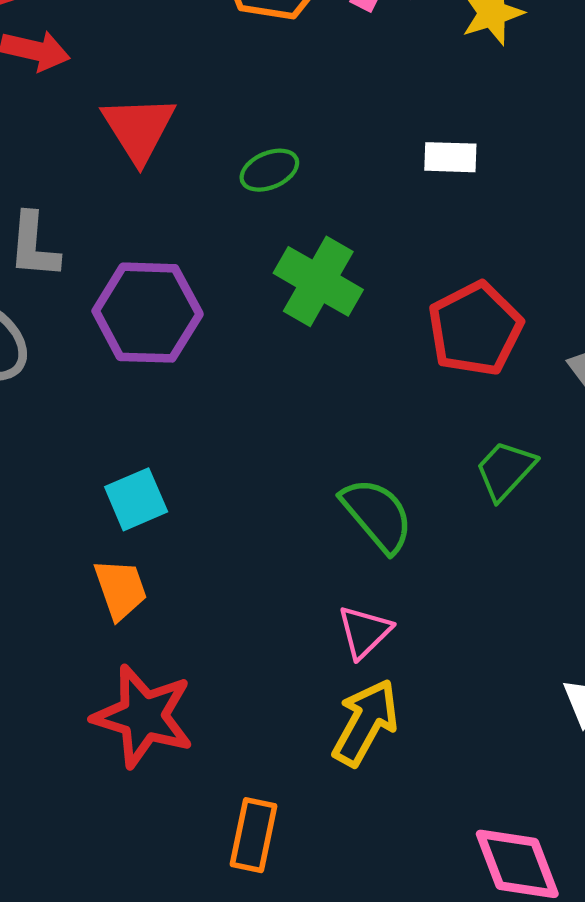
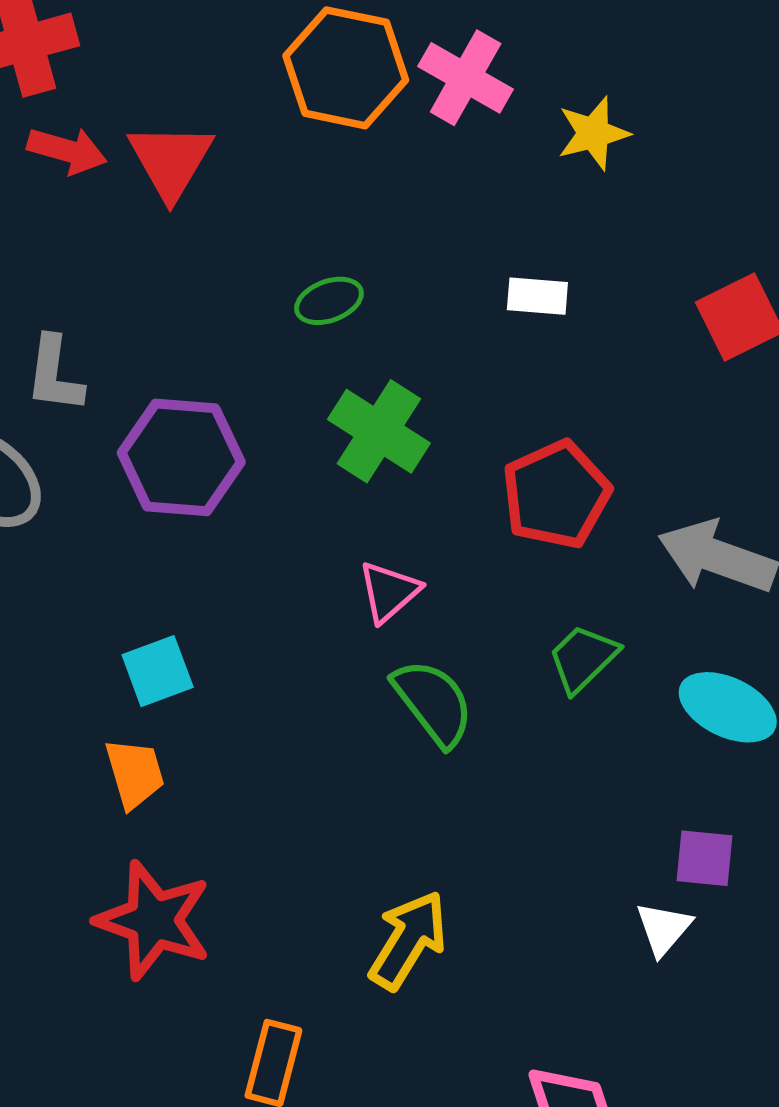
red triangle: (139, 129) -> (171, 161), moved
pink triangle: (364, 632) -> (389, 592), moved

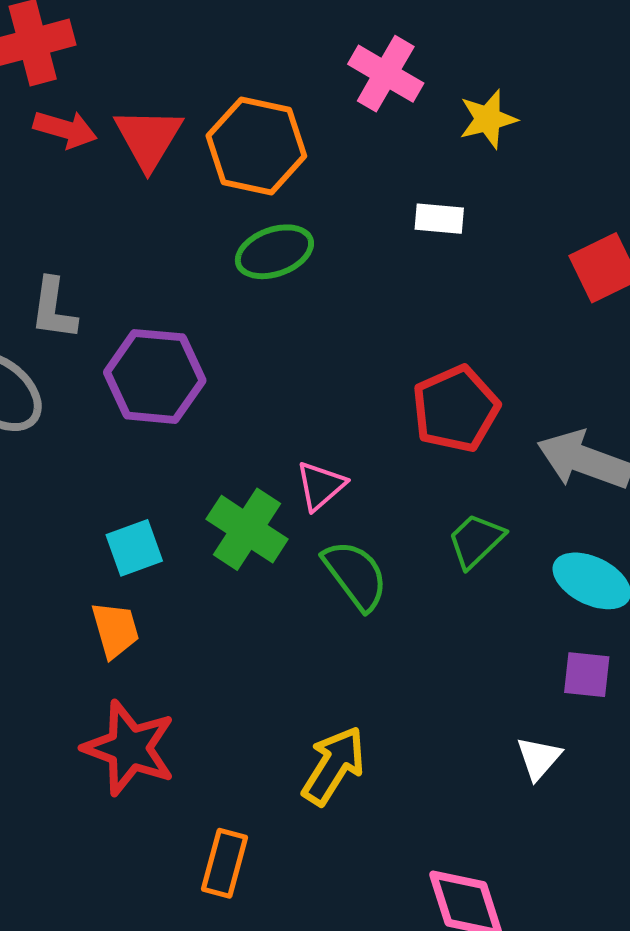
orange hexagon: (346, 68) -> (256, 146), moved
white rectangle: (537, 296) -> (439, 219), moved
green ellipse: (329, 301) -> (274, 252), size x1.4
green cross: (379, 431) -> (247, 529), moved
purple square: (704, 858) -> (587, 675), moved

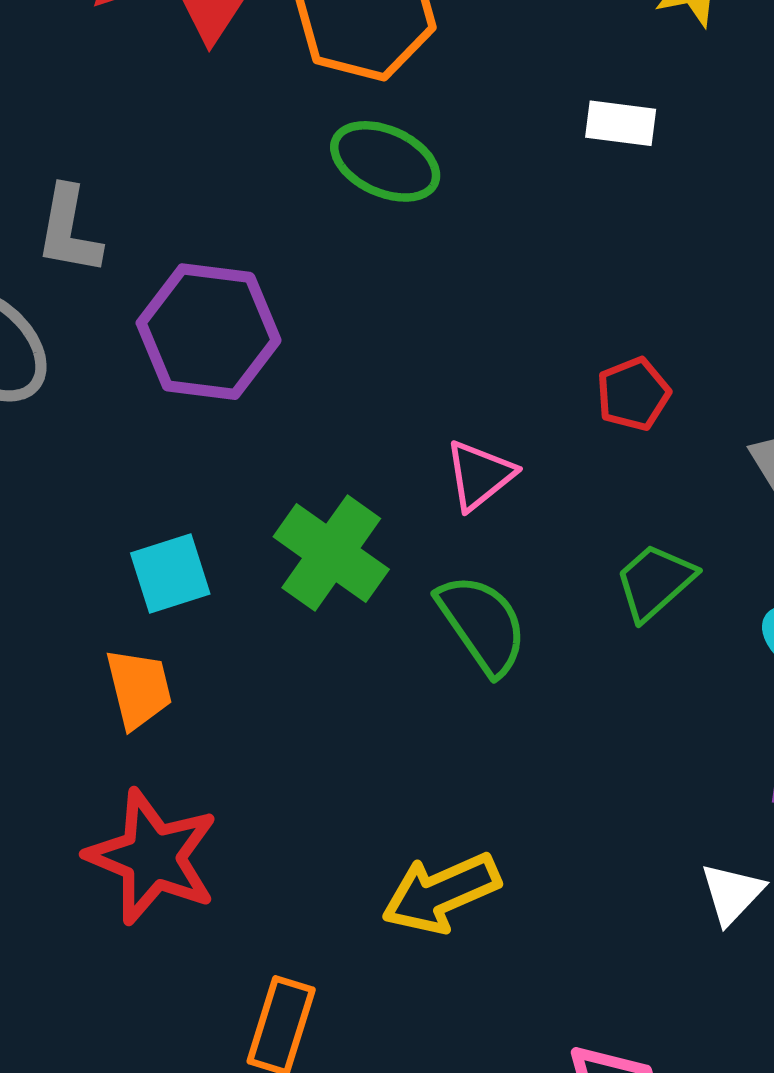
green ellipse: (274, 252) -> (385, 161), turned 42
red pentagon: (456, 409) -> (633, 394), size x0.6
pink triangle: (321, 486) -> (479, 475), moved
yellow arrow: (334, 766) -> (441, 893), turned -148

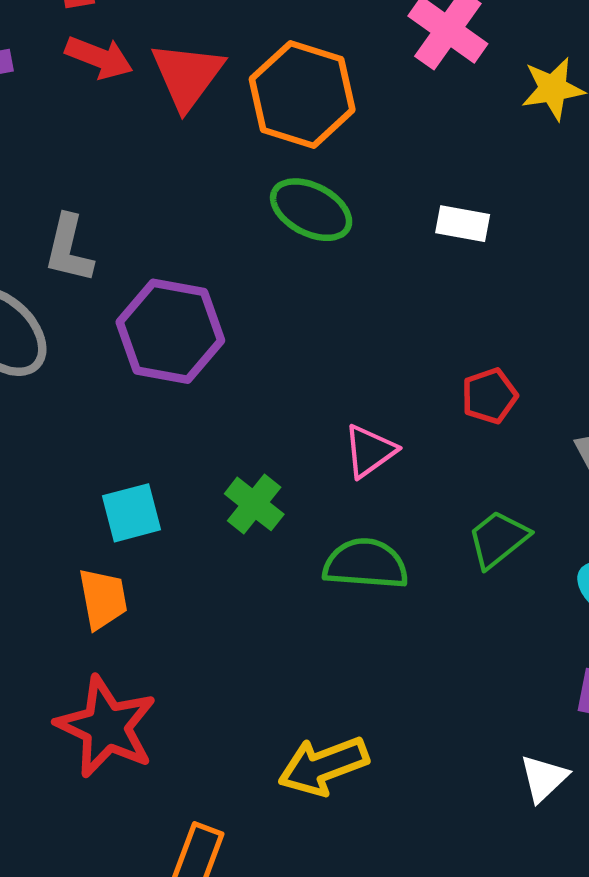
white rectangle: (621, 123) -> (463, 224), moved
green cross: (331, 553) -> (254, 504), size x0.7
green semicircle: (482, 624) -> (366, 564), turned -54

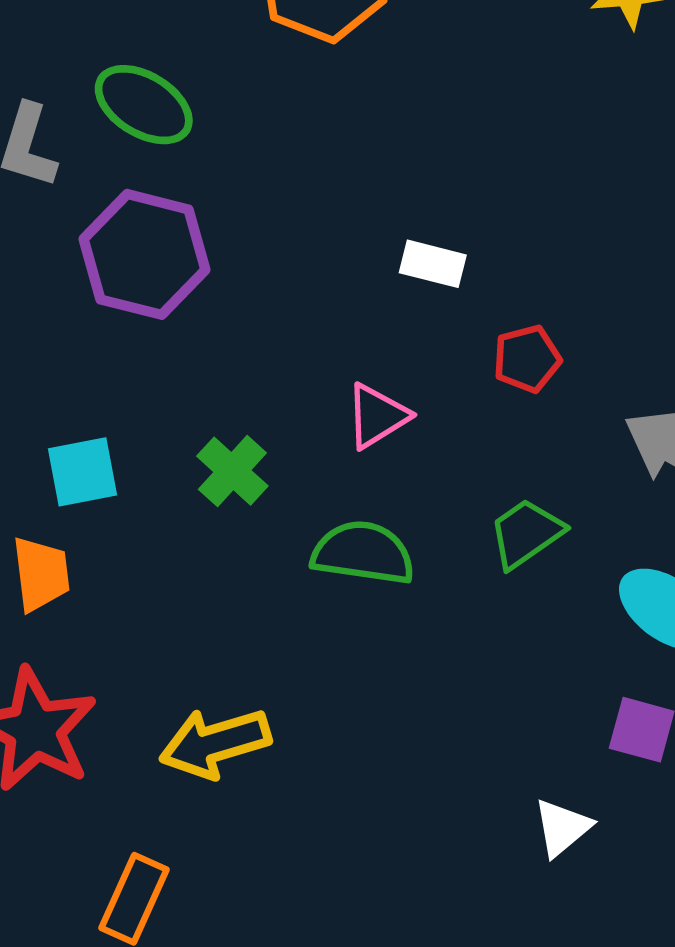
green ellipse: (311, 210) -> (144, 105), moved
white rectangle: (463, 224) -> (433, 264), moved
yellow arrow: (323, 766) -> (215, 743), moved

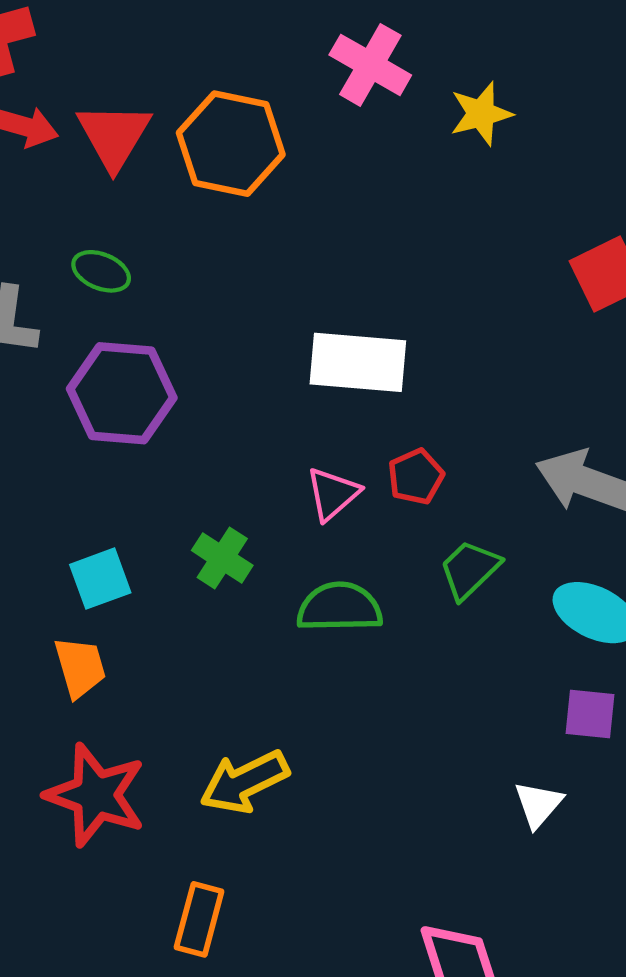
green ellipse: (144, 105) -> (101, 271), size x0.7
white rectangle: (433, 264) -> (358, 362), size x1.8
red pentagon: (527, 359) -> (416, 477), moved

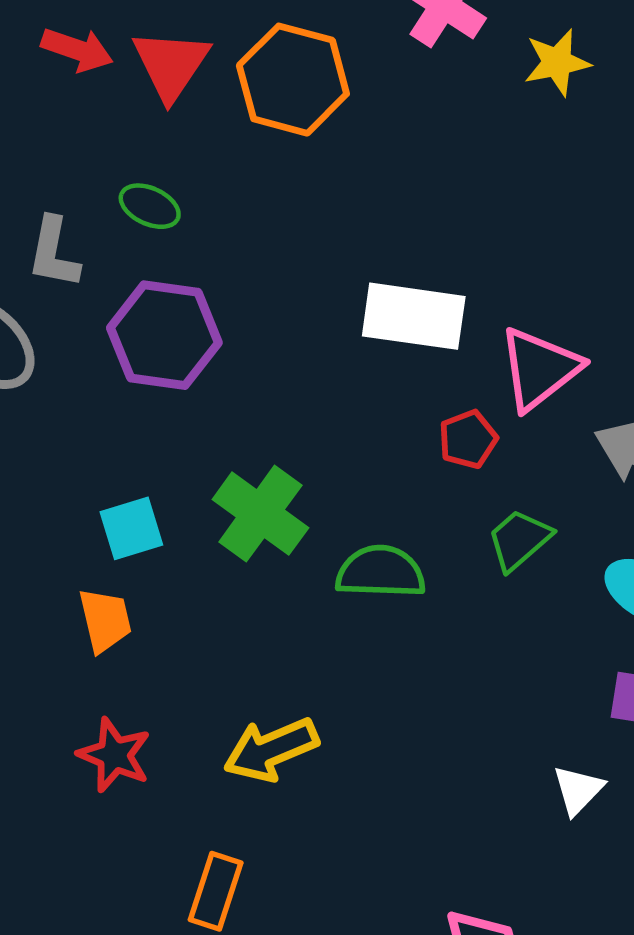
pink triangle: (333, 494) -> (539, 369), moved, size x1.5
green cross: (222, 558) -> (260, 514), size x1.5
red star: (96, 795) -> (114, 755), size x0.7

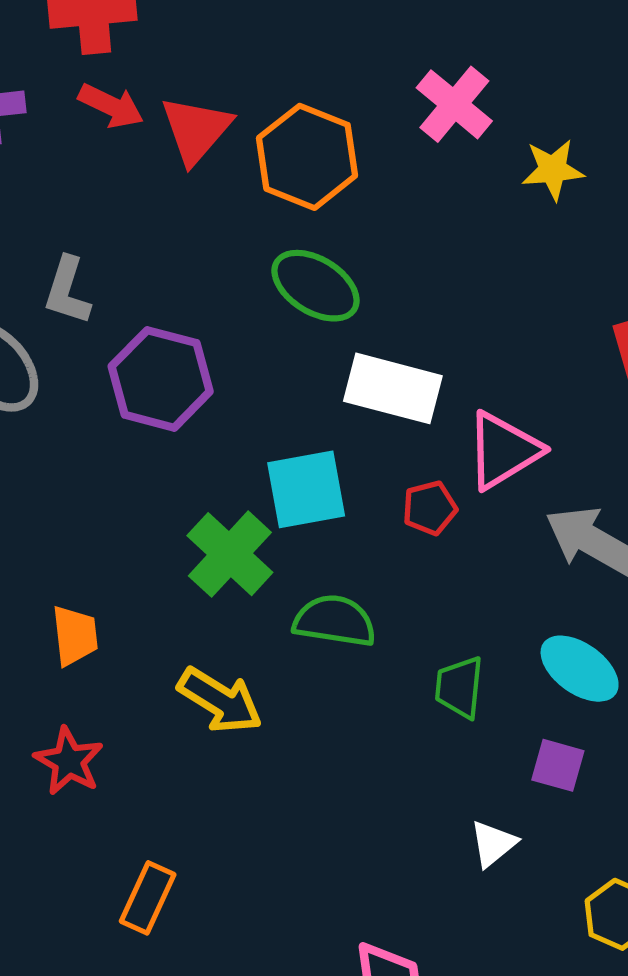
green ellipse: (150, 206) -> (316, 286), moved, size x1.6
cyan square: (131, 528) -> (306, 489), moved, size x1.4
green trapezoid: (519, 540) -> (459, 687), moved, turned -50
yellow arrow: (271, 750) -> (220, 700), moved, turned -132

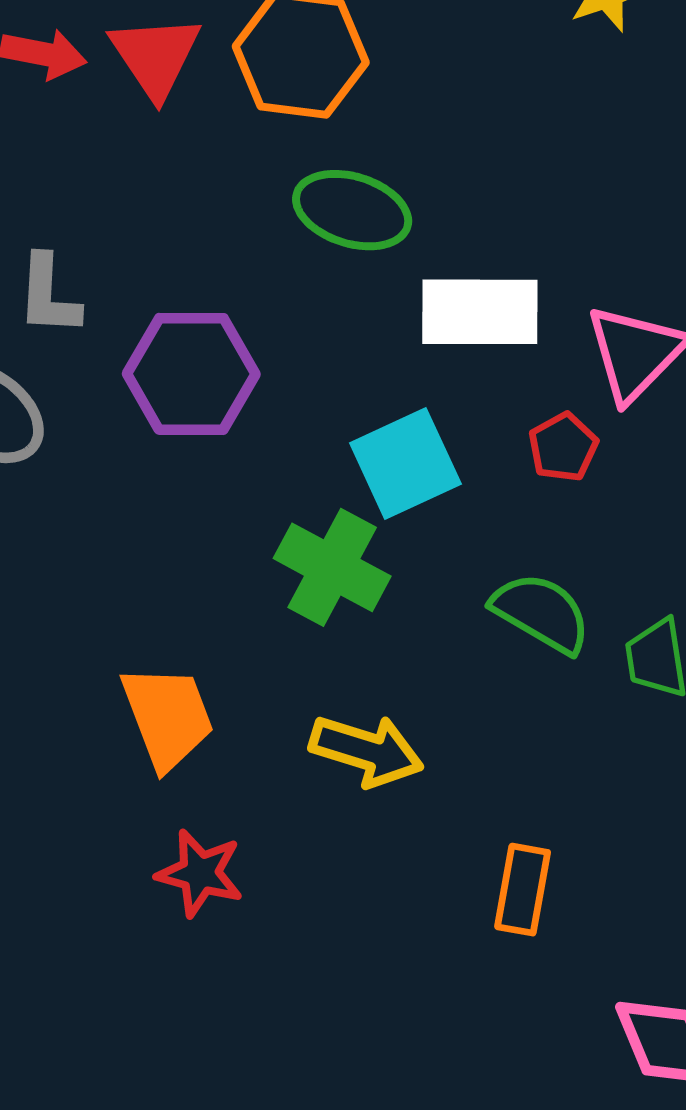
green semicircle: (335, 621) -> (541, 613), moved, turned 36
orange trapezoid: (75, 636) -> (167, 717), size x1.4
orange rectangle: (148, 898) -> (523, 890), moved

